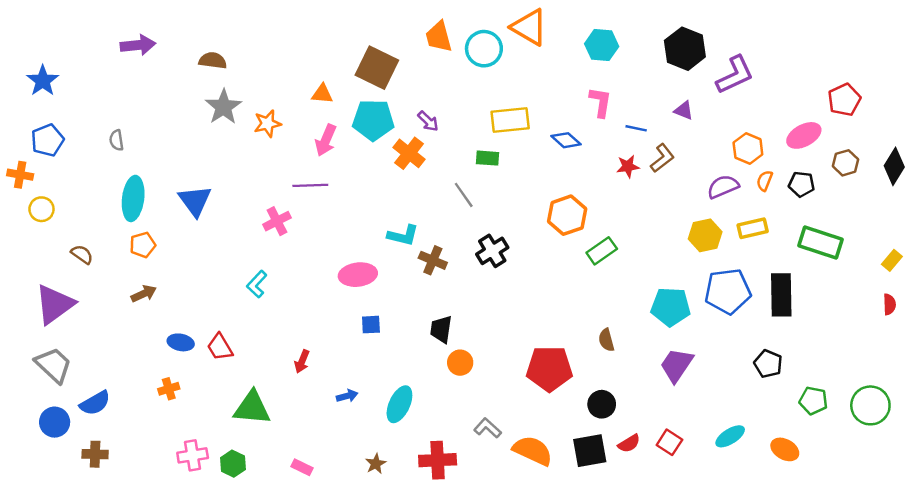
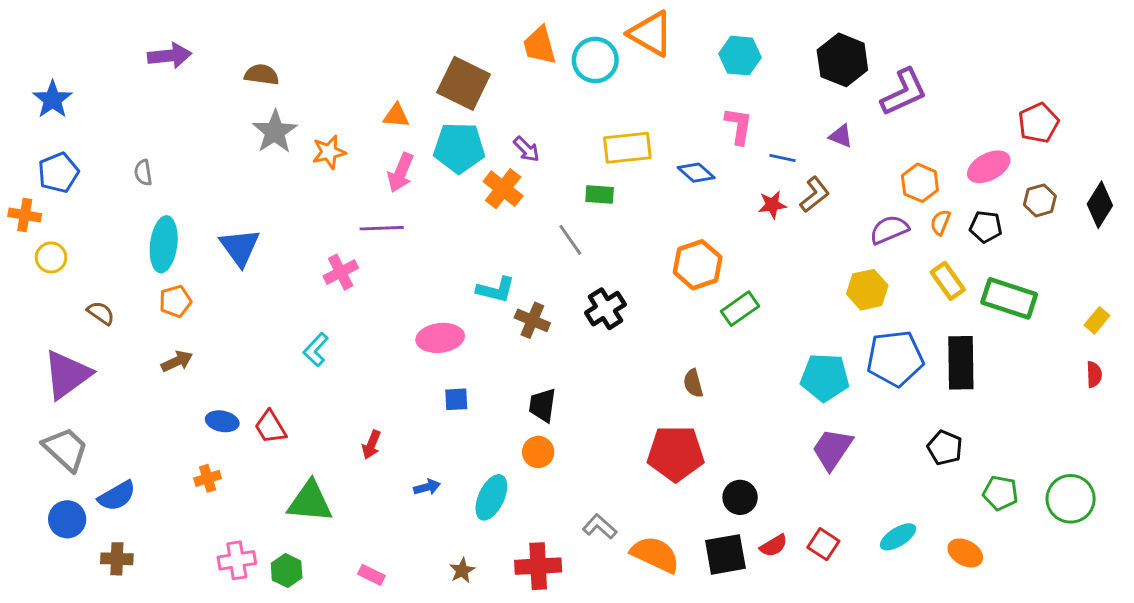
yellow rectangle: (753, 228) -> (948, 281), moved, turned 68
brown semicircle: (606, 340) -> (693, 383), moved
orange circle: (460, 363) -> (538, 452), moved

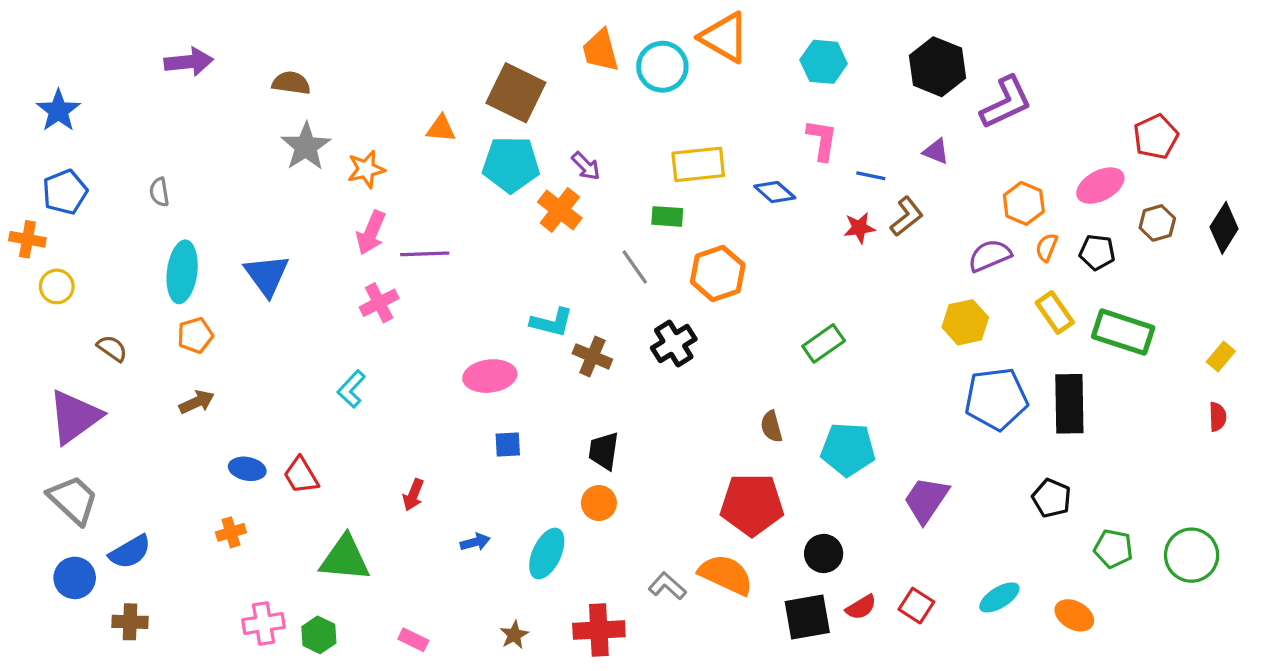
pink arrow: (401, 173) -> (371, 233), moved
orange hexagon: (698, 265) -> (718, 273), moved
cyan pentagon: (825, 377) -> (848, 449), moved
orange semicircle: (655, 554) -> (726, 575), moved

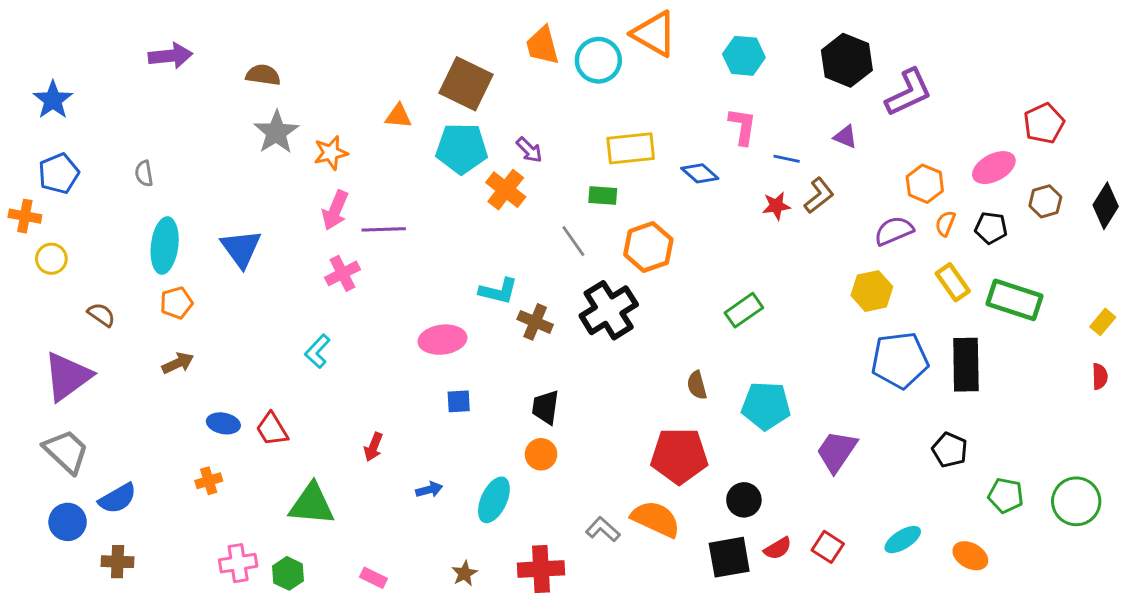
black cross: (674, 343) -> (609, 310), size x1.4

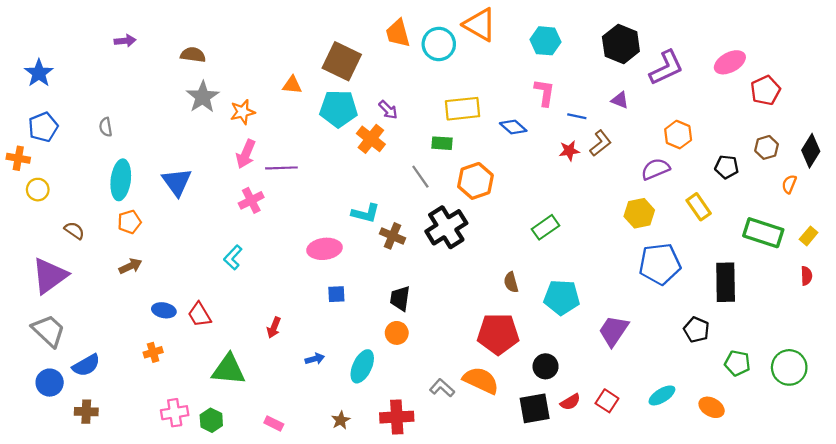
purple arrow: (170, 56) -> (125, 41), size x0.7
pink ellipse: (994, 168) -> (730, 62), moved
orange semicircle: (945, 223) -> (789, 184), moved
green rectangle: (1014, 300) -> (763, 233), moved
black rectangle: (966, 365) -> (726, 282), moved

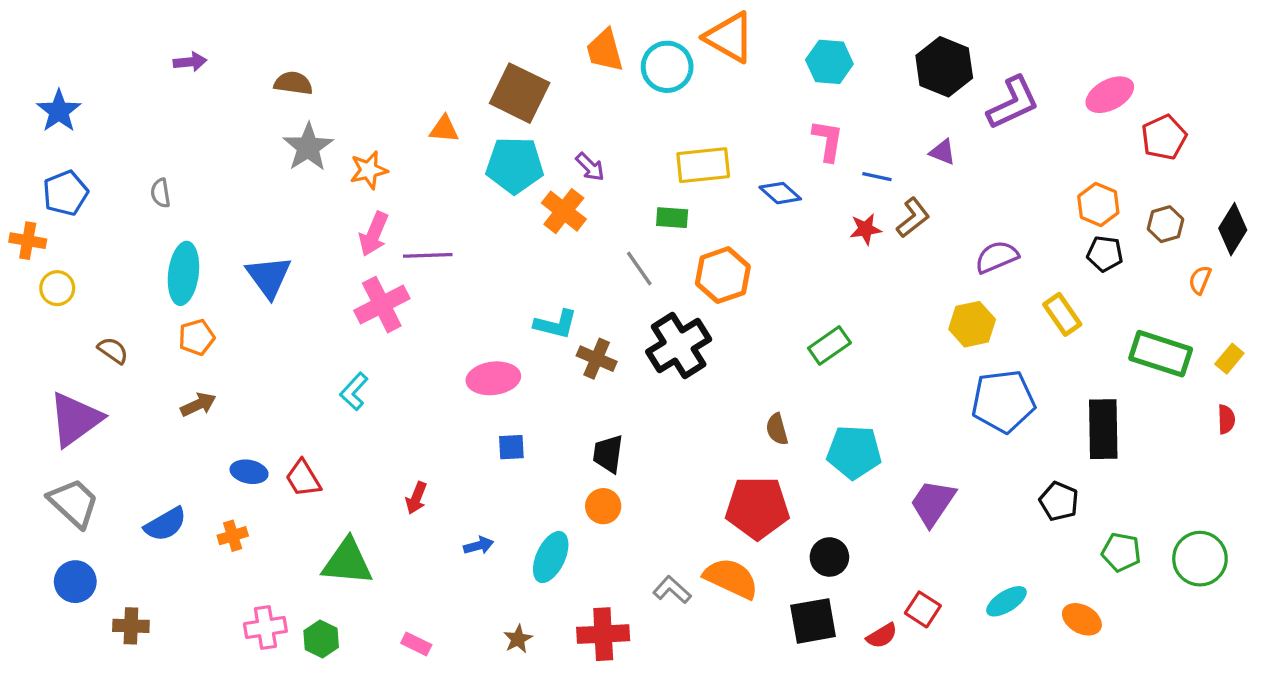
orange hexagon: (678, 135) -> (1098, 205), moved
pink cross: (251, 200) -> (382, 305), size x1.4
blue semicircle: (86, 365) -> (165, 524), moved
red semicircle: (570, 402) -> (882, 636), moved

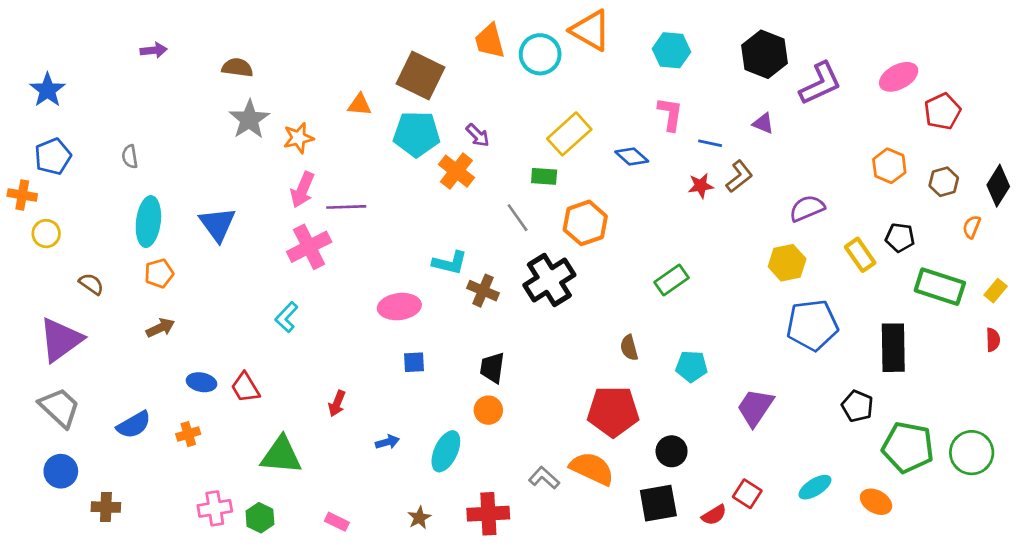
yellow rectangle: (703, 165) -> (569, 134), turned -36
black pentagon: (1105, 254) -> (900, 238), moved
cyan pentagon: (854, 452) -> (691, 366), size x0.7
green pentagon: (1121, 552) -> (908, 447), size x1.6

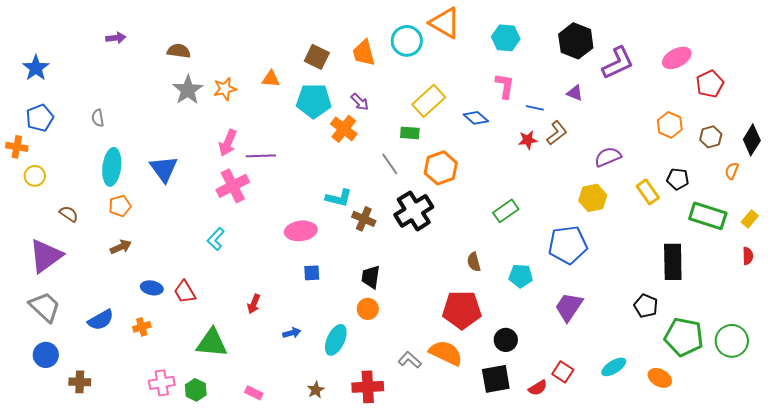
orange trapezoid: (490, 41) -> (364, 53), moved
brown square: (421, 76) -> (317, 57), size x0.7
orange star: (298, 138) -> (225, 89), moved
blue pentagon: (812, 325) -> (568, 245), moved

